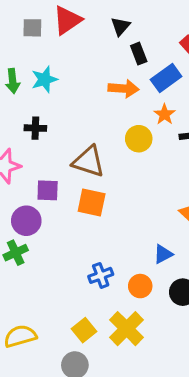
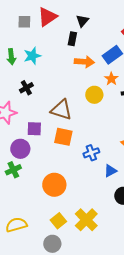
black rectangle: (139, 54) -> (72, 39), moved, turned 32
black cross: (35, 128) -> (26, 88), turned -32
blue cross: (101, 275) -> (91, 153), moved
orange circle: (140, 286) -> (54, 185), moved, size x1.5

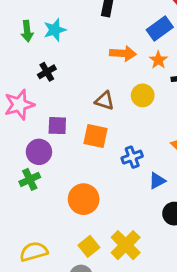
orange arrow: (84, 62) -> (123, 53), moved
yellow circle: (94, 95) -> (143, 95), moved
brown triangle: (61, 110) -> (105, 101), moved, size x0.7

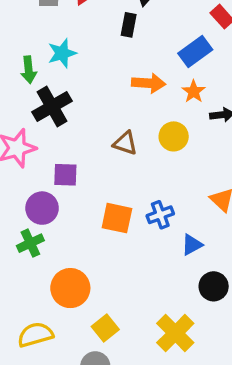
green arrow: (27, 31) -> (29, 70), moved
black cross: (47, 72) -> (52, 106), size x1.6
orange square: (95, 136) -> (117, 218), moved
orange circle: (84, 199) -> (70, 288), moved
yellow cross: (126, 245) -> (175, 333), moved

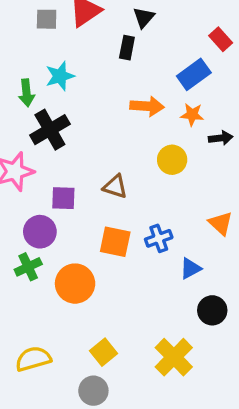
orange star: (194, 91) -> (192, 115), turned -30
brown triangle: (125, 143) -> (115, 187), moved
orange circle: (70, 288) -> (75, 284), moved

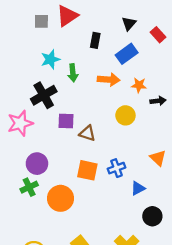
black triangle: (144, 18) -> (129, 24), moved
blue rectangle: (194, 74) -> (127, 54), moved
green arrow: (27, 93) -> (73, 73), moved
purple square: (63, 198) -> (66, 121), moved

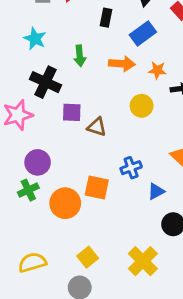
cyan star: (50, 59) -> (35, 39), moved, turned -30
black cross: (44, 95) -> (45, 82), turned -35
orange square: (87, 170) -> (97, 187), moved

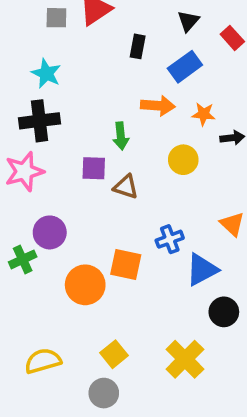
green arrow: (80, 56) -> (121, 136), moved
black cross: (45, 82) -> (40, 121), moved, turned -32
green cross: (28, 190) -> (23, 259), moved
blue triangle: (156, 191) -> (202, 270), size x1.5

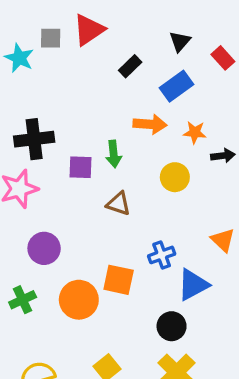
black rectangle: (138, 46) -> (130, 66), turned 35
cyan star: (46, 73) -> (19, 58), moved
purple square: (94, 168) -> (80, 167), moved
green cross: (23, 259) -> (23, 300), moved
black circle: (224, 312) -> (172, 326), moved

